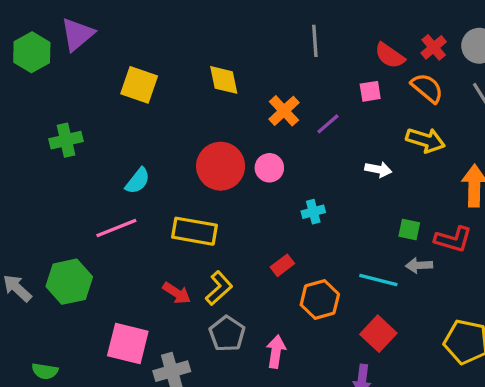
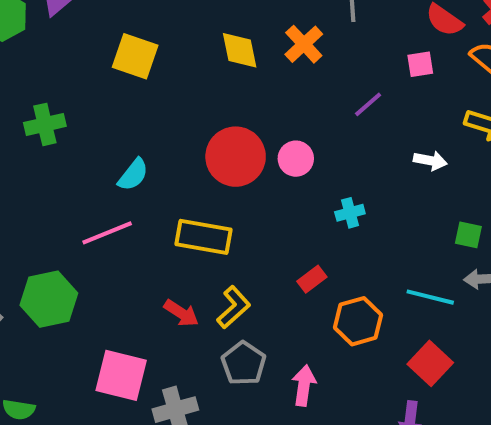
orange cross: (284, 111) -> (304, 44), moved

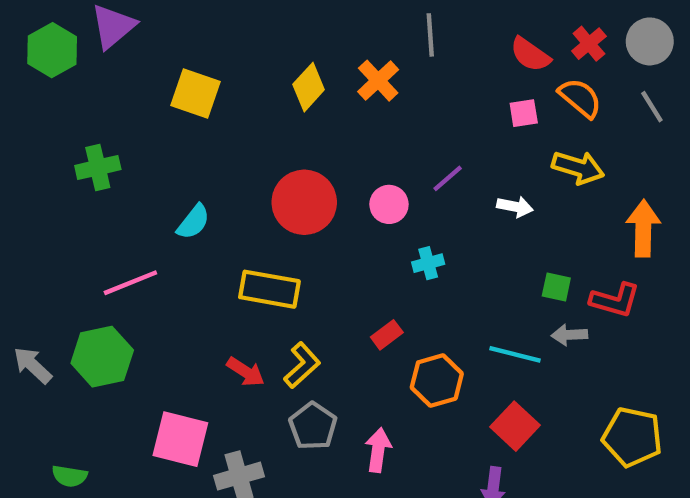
yellow diamond: (240, 50) -> (309, 87), turned 54
pink square: (420, 64) -> (524, 113), moved
purple line: (368, 104) -> (448, 178), moved
pink circle: (296, 159) -> (389, 204), moved
pink line: (107, 233) -> (130, 283), moved

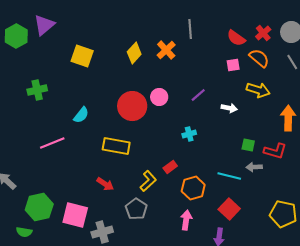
pink circle: (389, 204) -> (159, 97), moved
green hexagon: (102, 357) -> (39, 207), moved
yellow L-shape: (302, 365) -> (148, 181), moved
pink arrow: (378, 450) -> (186, 220), moved

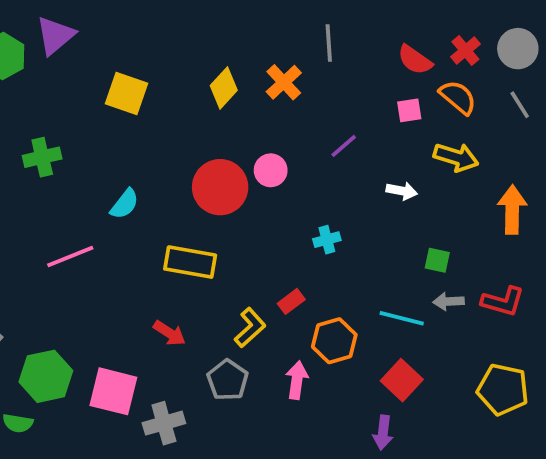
purple line: (198, 95) -> (344, 146), moved
red L-shape: (275, 151) -> (503, 301), moved
pink arrow: (186, 220) -> (297, 380), moved

